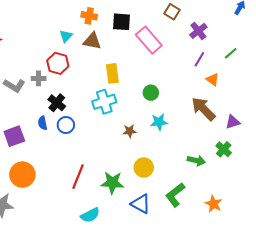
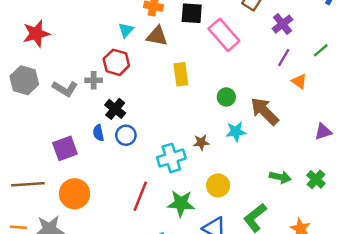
cyan cross: (104, 102) -> (171, 158), moved
brown arrow: (203, 109) -> (265, 111), moved
green cross: (224, 149) -> (316, 179), moved

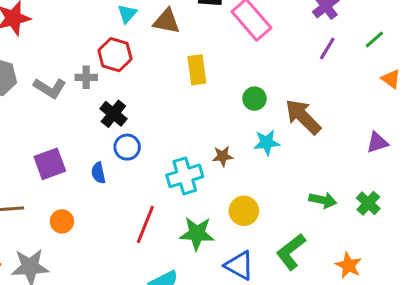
orange triangle: (299, 81) -> (391, 79), moved
blue semicircle: (98, 133) -> (98, 173), moved
orange circle: (75, 194) -> (62, 221), size x0.6

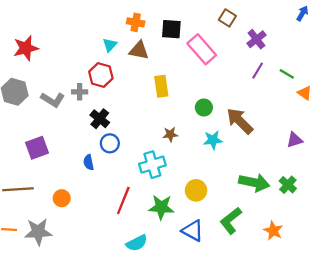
green line: (374, 39) -> (287, 74), moved, turned 72
brown star: (223, 156) -> (170, 134), moved
purple square: (50, 164) -> (37, 148), moved
green arrow: (323, 200) -> (254, 183), size x1.5

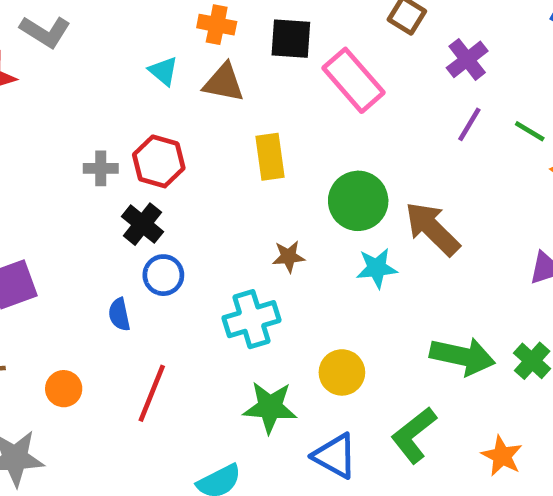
cyan triangle: (110, 45) -> (163, 71), turned -32
red hexagon: (101, 75) -> (159, 161), moved
gray L-shape: (53, 100) -> (45, 32), moved
green circle: (204, 107) -> (358, 201), size x1.6
red line: (123, 200) -> (152, 393), moved

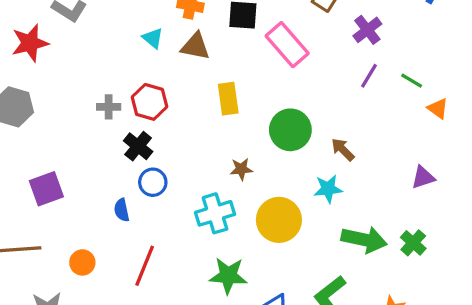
brown arrow: (432, 229) -> (343, 149), size x0.6
cyan star: (377, 268) -> (328, 189), moved
yellow circle: (342, 372) -> (279, 220), moved, size x1.4

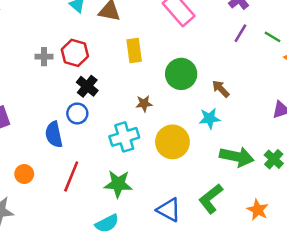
black cross: (138, 146) -> (87, 86), moved
blue semicircle: (122, 210) -> (54, 134), size x1.5
green star: (228, 276) -> (118, 184), moved

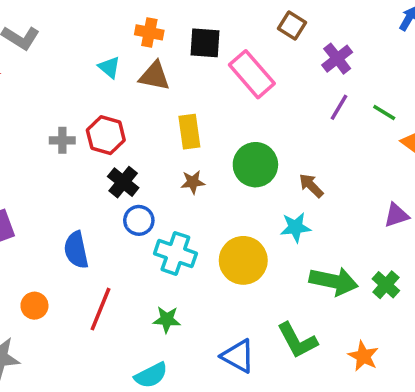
brown star: (144, 104) -> (193, 182), moved
blue circle: (77, 113) -> (139, 220), moved
cyan cross: (124, 137) -> (175, 253), turned 36
green star: (118, 184) -> (167, 320), size x0.7
green L-shape: (211, 199) -> (297, 340), turned -80

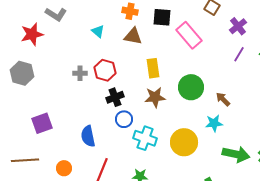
cyan triangle: (109, 67) -> (98, 31), moved
black cross: (123, 182) -> (115, 97), turned 30
brown star: (193, 182) -> (155, 97), size x1.5

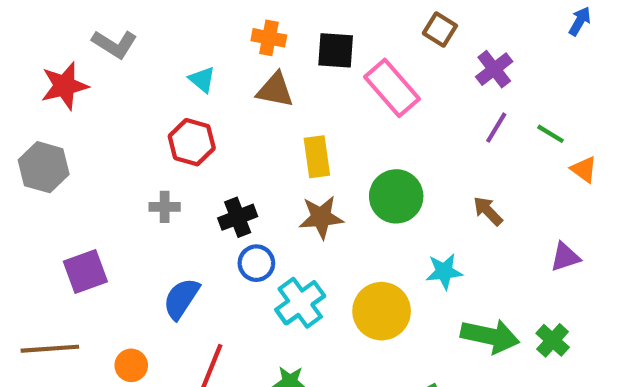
red hexagon: (105, 70) -> (192, 142), moved
gray cross: (80, 73) -> (165, 207), moved
brown arrow: (223, 99) -> (488, 211), moved
blue semicircle: (88, 136) -> (181, 299), turned 45
cyan cross: (145, 138) -> (300, 303), turned 35

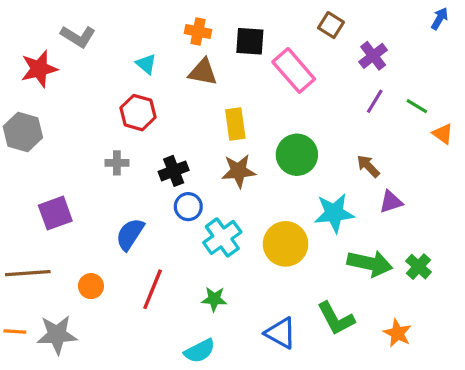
purple triangle: (565, 257) -> (391, 202), moved
cyan star: (444, 271) -> (334, 213), size x1.4

